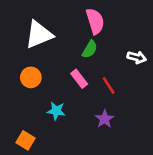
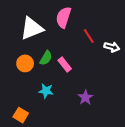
pink semicircle: (95, 21) -> (63, 17), moved, turned -145
green semicircle: (90, 49) -> (46, 58), moved
red line: (109, 85) -> (89, 36), moved

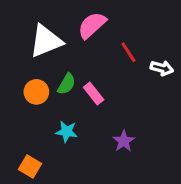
pink semicircle: (63, 17) -> (92, 25), turned 30

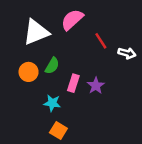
pink rectangle: (94, 93) -> (73, 83), moved, turned 56
purple star: (124, 141) -> (96, 86), moved
orange square: (30, 167) -> (58, 131), moved

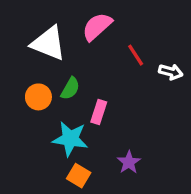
white triangle: (36, 32) -> (48, 43), turned 44
purple star: (96, 86) -> (129, 162), moved
cyan star: (52, 103) -> (70, 139), size x1.5

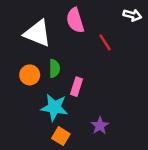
pink semicircle: (97, 27) -> (75, 20), turned -65
white arrow: (171, 72) -> (132, 15), moved
green semicircle: (70, 89) -> (54, 68), turned -30

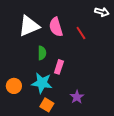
pink semicircle: (75, 20) -> (56, 27), moved
white triangle: (37, 33) -> (29, 26), turned -45
orange circle: (30, 75) -> (14, 86), moved

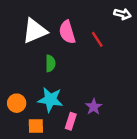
pink rectangle: (59, 67) -> (71, 121), moved
purple star: (77, 97) -> (94, 107), moved
orange square: (47, 105) -> (36, 126), moved, turned -32

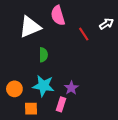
white arrow: (123, 14) -> (106, 24), moved, turned -48
pink semicircle: (67, 32) -> (58, 15), moved
purple star: (94, 107) -> (71, 88), moved

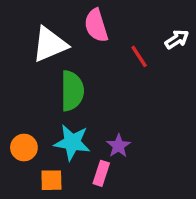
green semicircle: (43, 55) -> (72, 91), size x1.6

